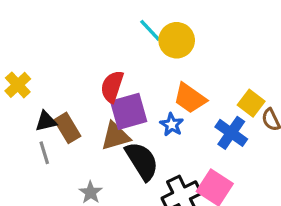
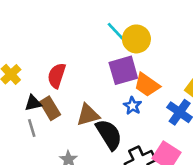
red semicircle: (112, 87) -> (57, 76), moved
purple square: (129, 111) -> (123, 70), moved

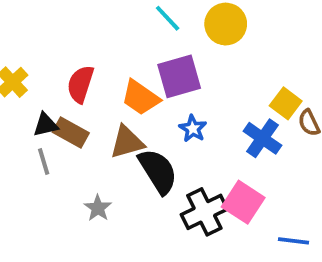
yellow circle: (136, 39) -> (226, 24), moved
orange trapezoid: (147, 85) -> (140, 98), moved
brown rectangle: (50, 108) -> (71, 132), turned -30

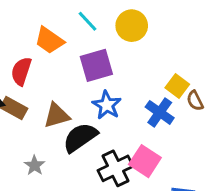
orange trapezoid: (140, 98) -> (49, 40), moved
blue star: (193, 129) -> (107, 105), size x1.4
black semicircle: (158, 171) -> (80, 137), turned -93

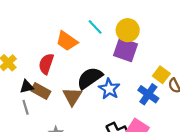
purple square: (96, 65) -> (125, 50), moved, turned 35
brown triangle: (57, 115) -> (72, 96), turned -42
black semicircle: (80, 137) -> (90, 78), moved

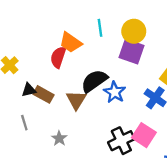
cyan line: (95, 27) -> (100, 28), turned 35
red semicircle: (46, 64) -> (58, 57), moved
gray line: (26, 107) -> (24, 123), moved

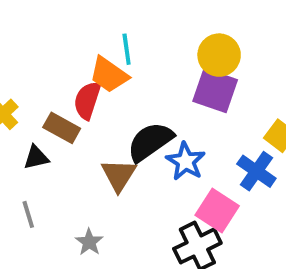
cyan line: (100, 28) -> (127, 49), moved
brown rectangle: (43, 94) -> (62, 128), moved
pink square: (144, 135) -> (217, 211), moved

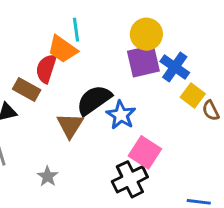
purple square: (215, 91) -> (143, 61), turned -32
blue cross: (256, 171) -> (175, 67), moved

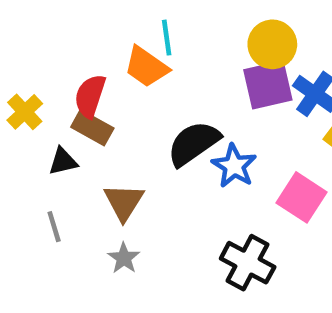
red semicircle: (46, 69) -> (90, 96), moved
brown triangle: (70, 125) -> (124, 202), moved
pink square: (145, 152) -> (302, 197), moved
black cross: (130, 179) -> (248, 263), turned -36

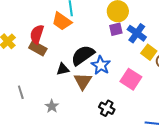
purple square: (268, 85) -> (116, 29), size x0.6
black triangle: (63, 161) -> (63, 69), moved
brown triangle: (124, 202) -> (83, 81), moved
black cross: (248, 263) -> (107, 108), size x0.7

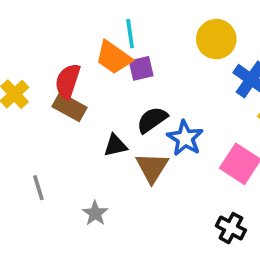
purple square: (116, 29) -> (141, 68), moved
black semicircle: (83, 55) -> (152, 120), size x0.7
black cross: (107, 108) -> (231, 228), moved

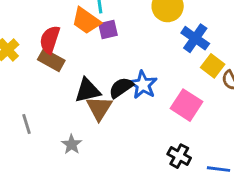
black semicircle: (152, 120) -> (121, 88), moved
black triangle: (115, 145) -> (88, 91), size x1.4
brown triangle: (152, 167) -> (99, 108), moved

